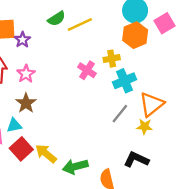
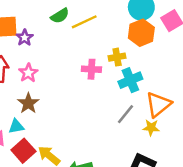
pink cross: (87, 70) -> (91, 69), turned -30

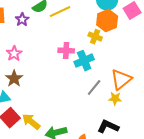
purple star: (25, 38) -> (22, 20), moved
yellow cross: (117, 57) -> (95, 37), moved, turned 32
cyan cross: (130, 80) -> (84, 61), moved

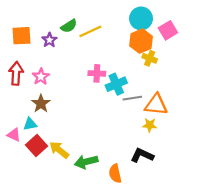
yellow cross: (95, 37) -> (150, 58), moved
orange triangle: (121, 80) -> (156, 105), turned 45
gray line: (94, 88) -> (132, 98), moved, turned 42

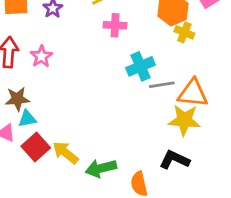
pink cross: (97, 73) -> (115, 25), moved
brown star: (41, 104) -> (17, 99), moved, turned 30
yellow star: (150, 125) -> (184, 120), size x1.6

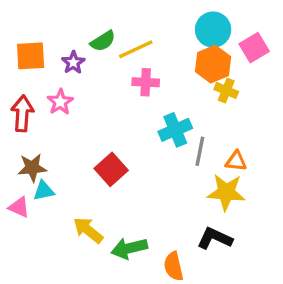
pink star: (41, 56) -> (60, 102), moved
gray line: (162, 85) -> (200, 151), turned -70
orange triangle: (193, 93) -> (236, 161), size x0.6
red square: (36, 147) -> (111, 169), moved

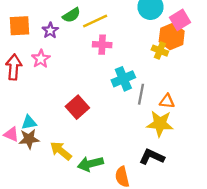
orange hexagon: (213, 64) -> (172, 36), moved
brown star: (32, 168) -> (29, 139), moved

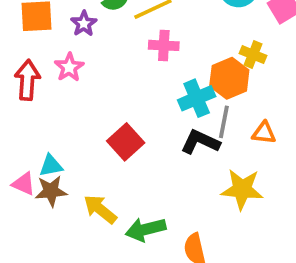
orange hexagon: (172, 36) -> (229, 78), moved
yellow star: (160, 124) -> (242, 189), moved
black L-shape: (152, 157) -> (200, 142), moved

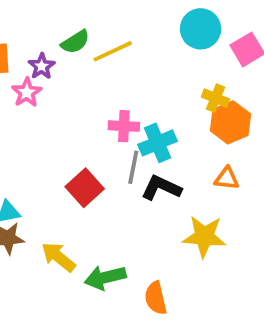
pink cross: (164, 45) -> (124, 126), moved
pink star: (69, 67) -> (27, 92), moved
orange hexagon: (229, 78) -> (230, 122), moved
gray line: (224, 122) -> (133, 167), moved

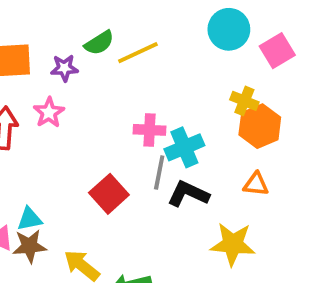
purple star: (42, 66) -> (64, 68), turned 30
pink star: (27, 92) -> (49, 113), moved

